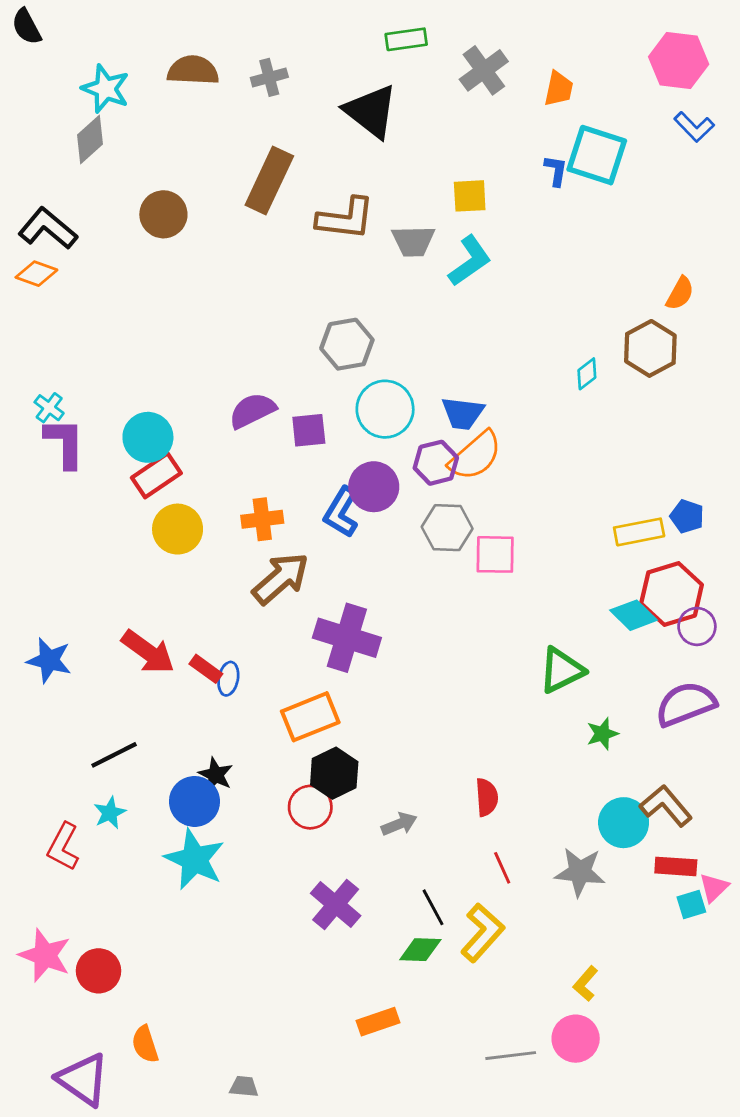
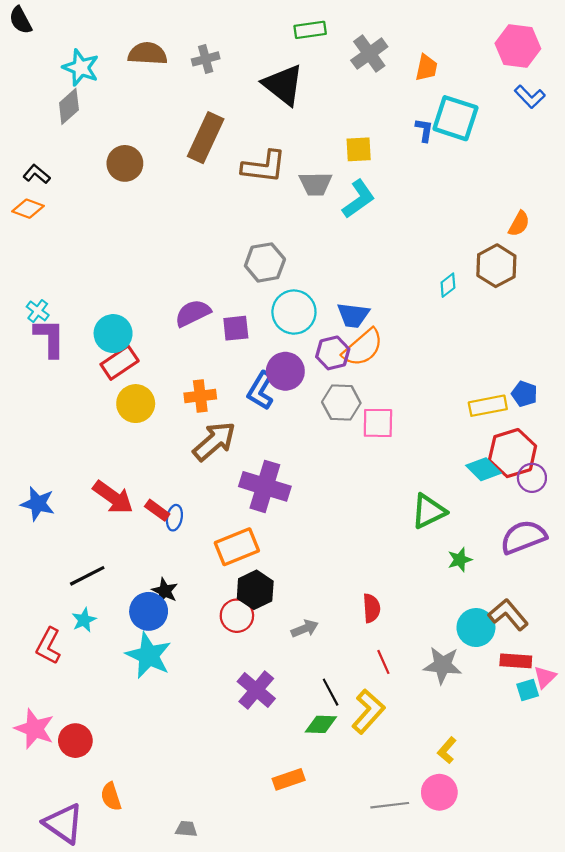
black L-shape: (48, 228) -> (37, 174), size x0.6

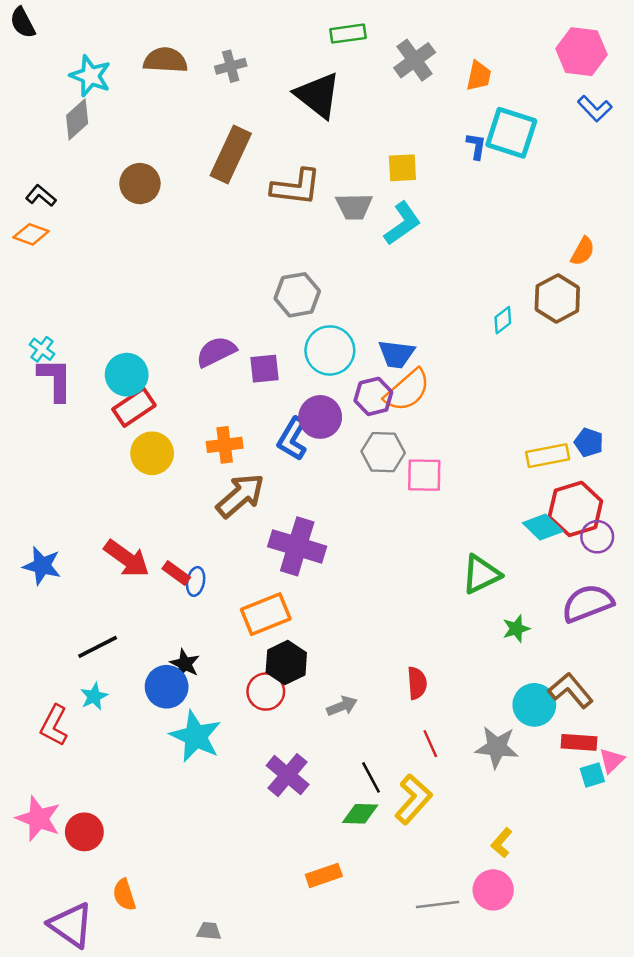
cyan star: (149, 656) -> (196, 736), moved

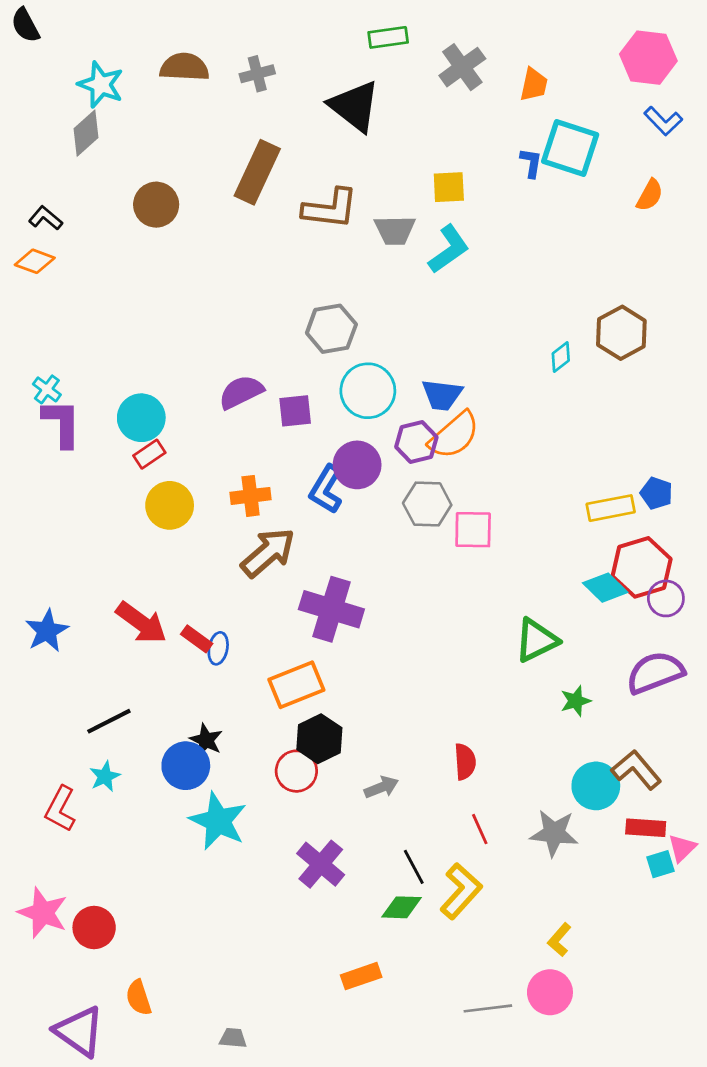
orange semicircle: (583, 251) -> (650, 195), moved
red rectangle: (134, 407) -> (149, 454), size x0.7
blue star: (42, 566) -> (47, 631), turned 30

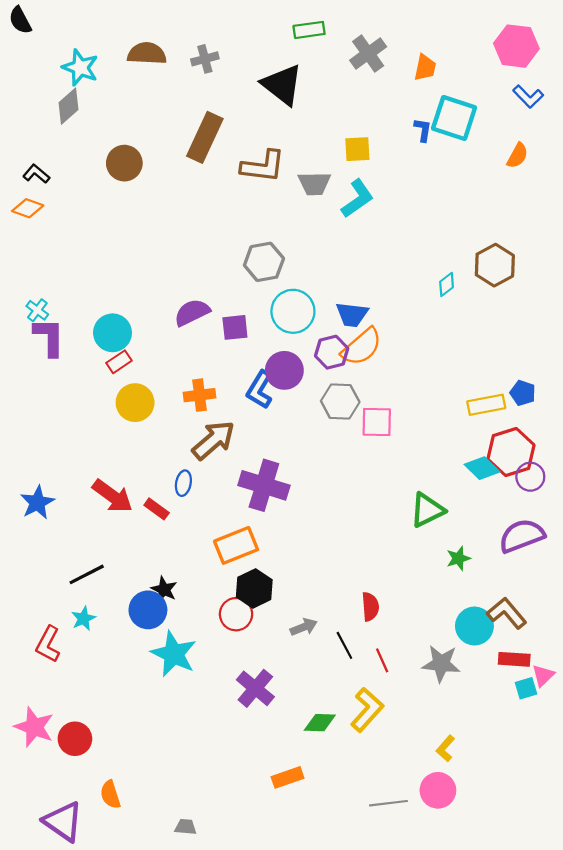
blue ellipse: (218, 648) -> (183, 483), moved
black line: (414, 867) -> (344, 645), moved

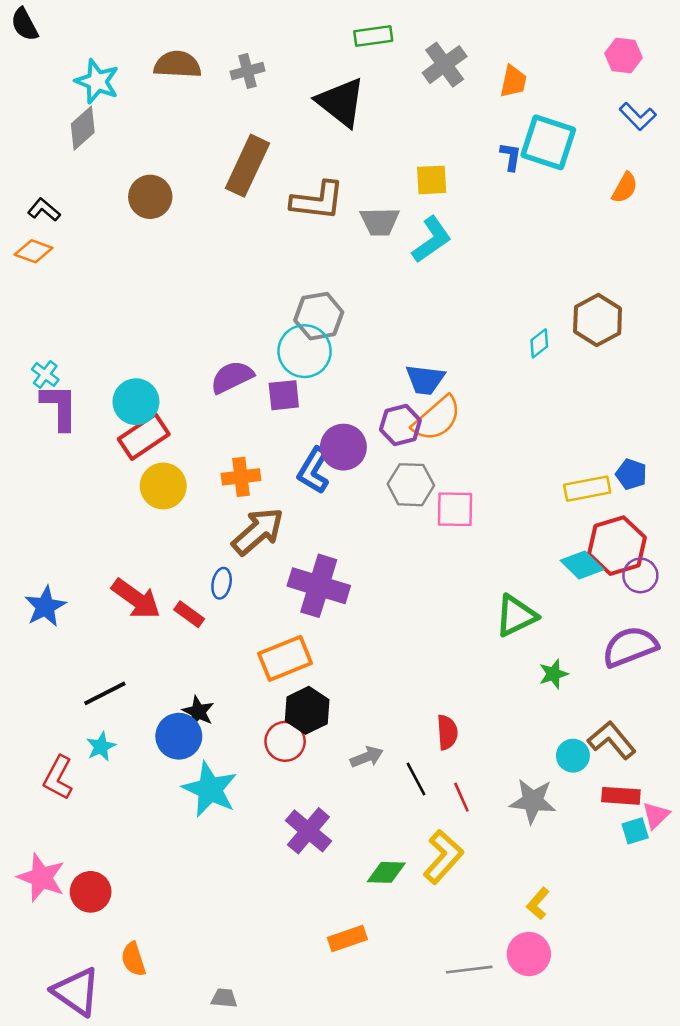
pink hexagon: (516, 46) -> (624, 55), size x0.7
cyan circle: (293, 311) -> (305, 351), moved
red rectangle: (119, 362) -> (144, 437), size x1.6
cyan circle: (474, 626) -> (573, 756), size x0.7

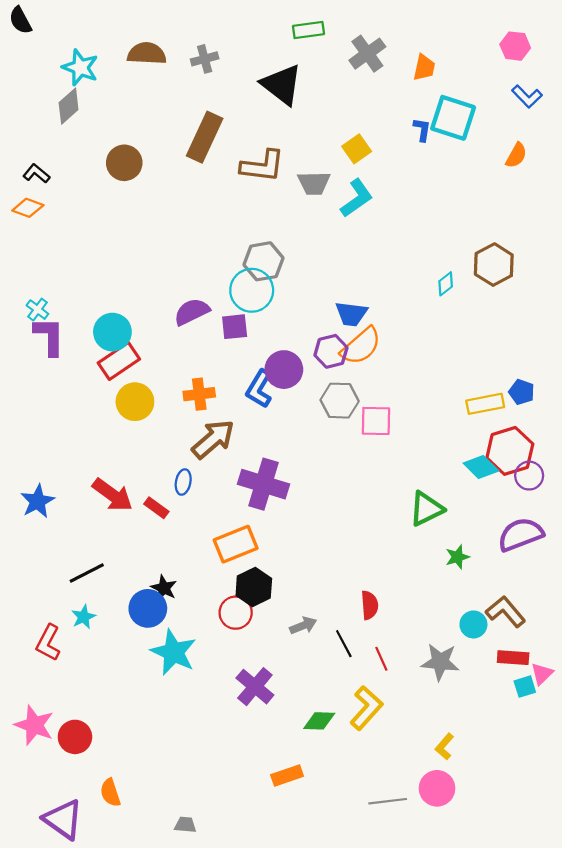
yellow square: (432, 180) -> (357, 149), turned -32

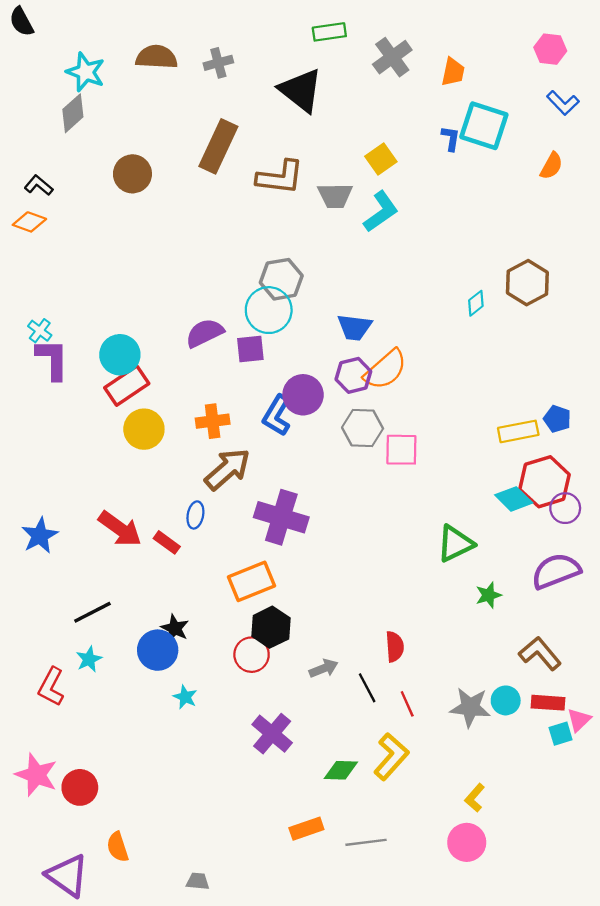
blue trapezoid: (351, 314) -> (355, 327), moved
cyan circle: (473, 624) -> (506, 700), moved
cyan star: (174, 652) -> (185, 697), size x0.5
gray line: (388, 801) -> (366, 842), moved

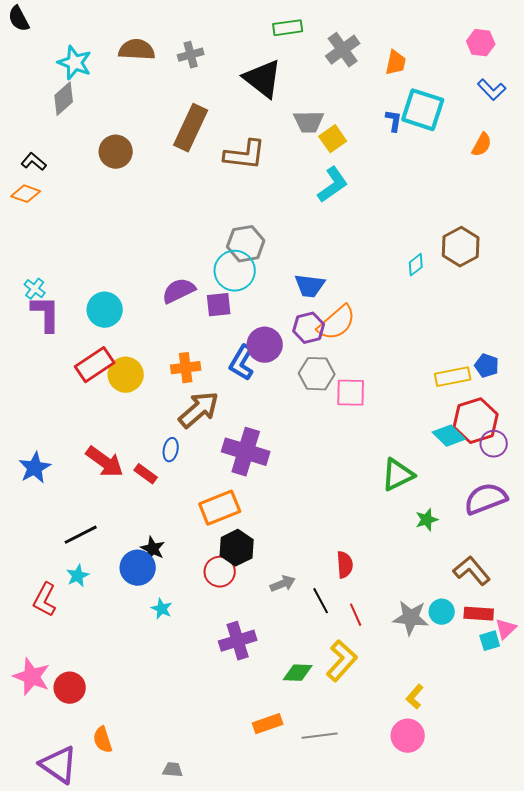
gray trapezoid: (335, 196) -> (309, 122), moved
red rectangle: (127, 386) -> (95, 365), moved
purple cross: (272, 734) -> (238, 641), turned 33

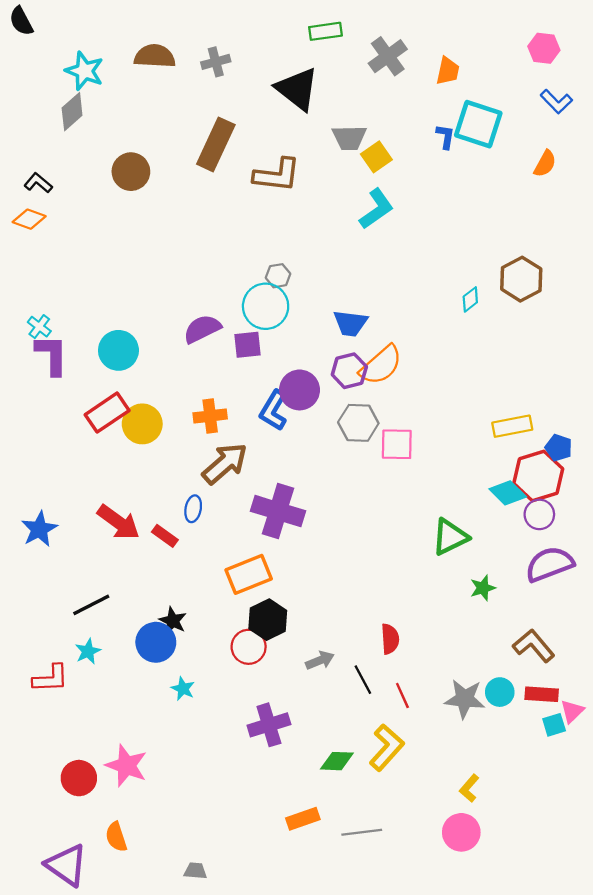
gray hexagon: (246, 244) -> (278, 276), size x0.6
blue pentagon: (487, 366) -> (559, 448), moved
purple circle: (494, 444) -> (539, 514), moved
red L-shape: (45, 600) -> (51, 678), turned -120
pink star: (32, 677) -> (126, 766), moved

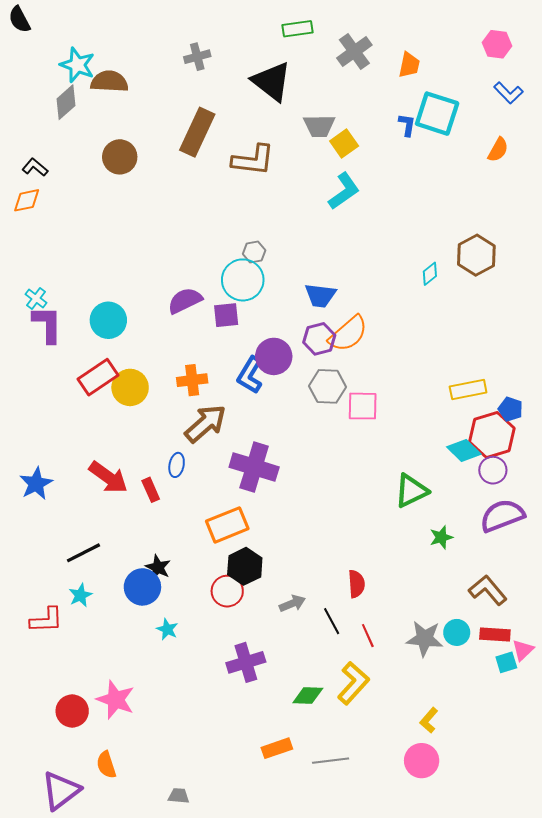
brown semicircle: (155, 56) -> (109, 81), moved
orange diamond: (29, 219) -> (27, 200), turned -32
red rectangle: (165, 536) -> (151, 490), turned 30
purple triangle: (66, 865) -> (61, 791), turned 48

